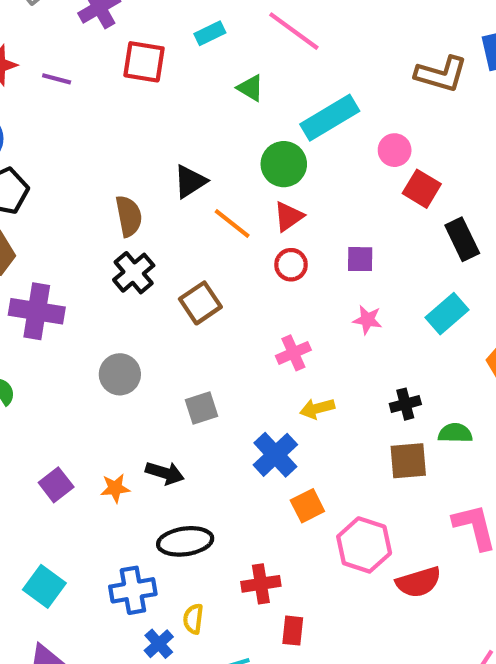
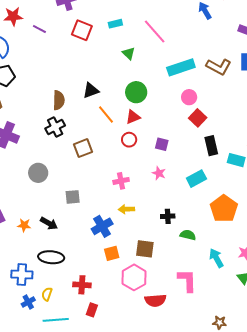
cyan rectangle: (330, 118) -> (181, 67), moved
brown square: (408, 461) -> (145, 249), moved

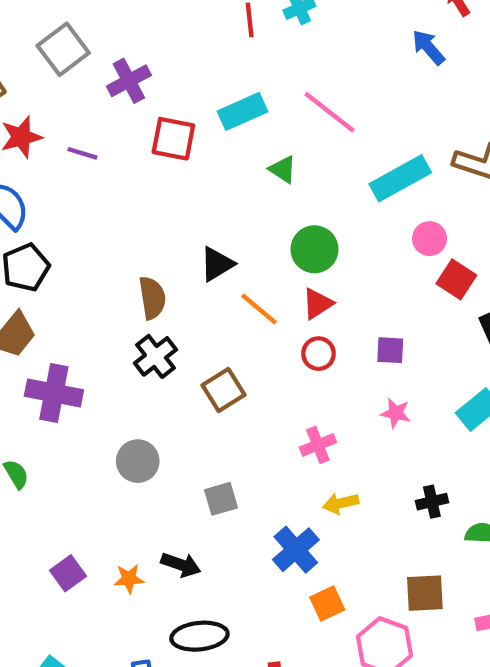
cyan rectangle: (115, 24) -> (243, 111), size x1.5
brown square: (145, 249) -> (425, 593), moved

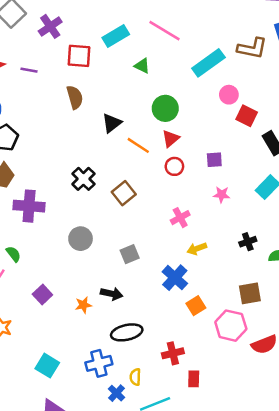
brown semicircle: (152, 298) -> (75, 97), moved
purple square: (68, 573) -> (42, 295), moved

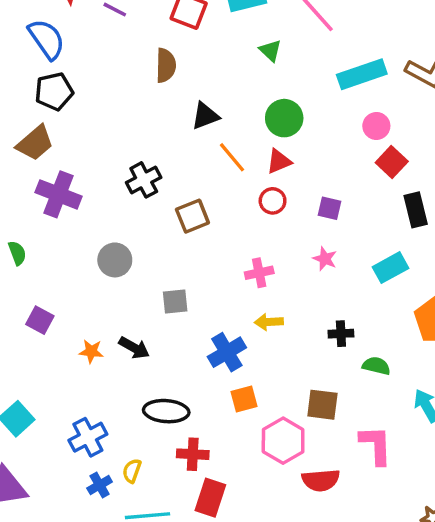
purple square: (42, 295) -> (40, 320), turned -36
black ellipse: (127, 332) -> (166, 411), moved
blue cross: (99, 363) -> (88, 437), turned -30
red rectangle: (194, 379) -> (210, 498), size x1.5

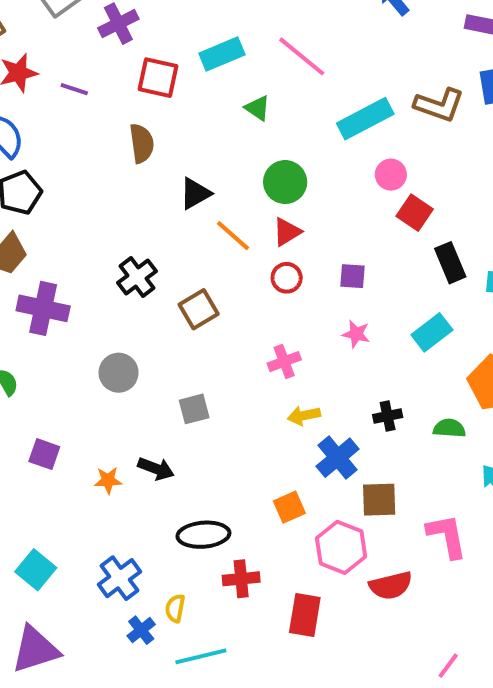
blue cross: (227, 352) -> (338, 458), moved
green semicircle: (376, 366) -> (449, 428), moved
red rectangle: (210, 498) -> (305, 615), moved

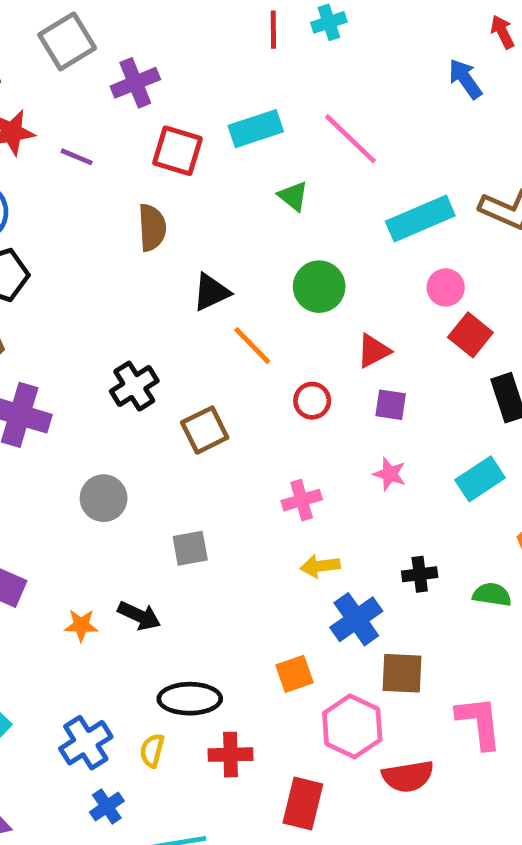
red triangle: (287, 232) -> (374, 351), moved
yellow semicircle: (175, 608) -> (152, 751), moved

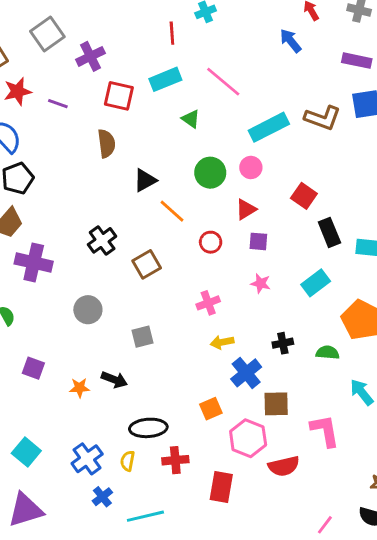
red line: (273, 30) -> (172, 33), moved
pink circle: (446, 287) -> (251, 167), moved

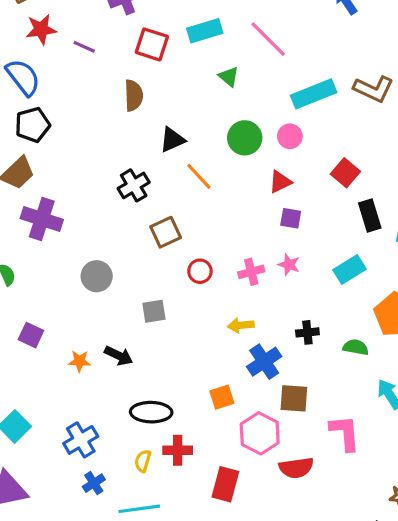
black cross: (102, 240) -> (134, 185), moved
red circle: (211, 242) -> (200, 271), moved
pink cross: (208, 303) -> (251, 272), moved
yellow semicircle: (128, 461) -> (143, 461), moved

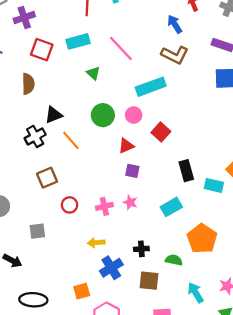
brown L-shape: (374, 89) -> (175, 55), moved
red square: (345, 173) -> (161, 132), moved
black cross: (134, 185) -> (35, 136), moved
brown square: (294, 398) -> (149, 281), moved

